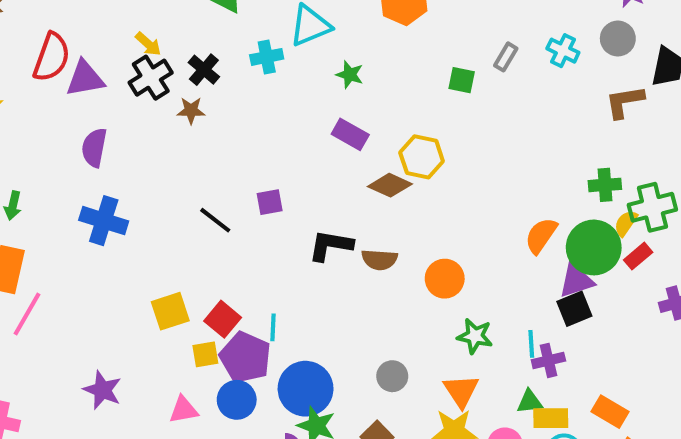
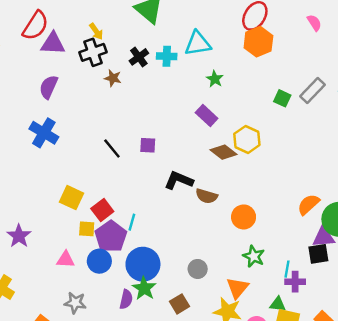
gray rectangle: (506, 57) -> (312, 90), size x1.5
black cross: (204, 70) -> (139, 57), moved
yellow square: (170, 311) -> (71, 198), turned 30

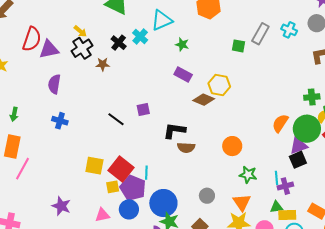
cyan cross: (167, 56) -> (140, 36), turned -35
blue cross: (44, 133) -> (60, 121), size x0.7
brown semicircle: (207, 196) -> (186, 148), moved
red square: (102, 210) -> (121, 169), size x1.4

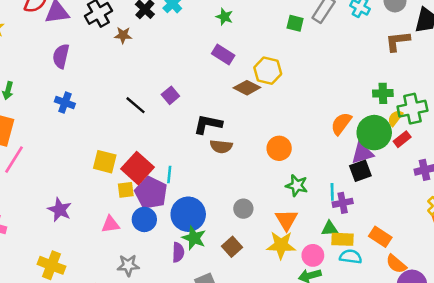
purple square: (143, 110) -> (170, 95), turned -32

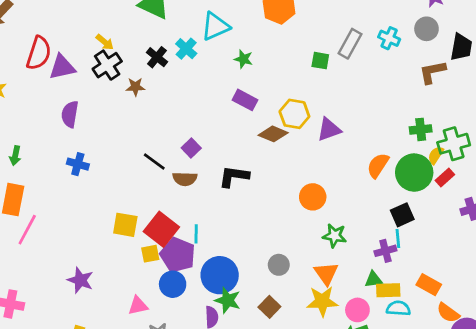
brown semicircle: (221, 146) -> (185, 179), moved
purple triangle: (362, 153) -> (329, 129), moved
cyan line: (332, 192) -> (398, 239), moved
pink triangle: (111, 224) -> (138, 306), moved

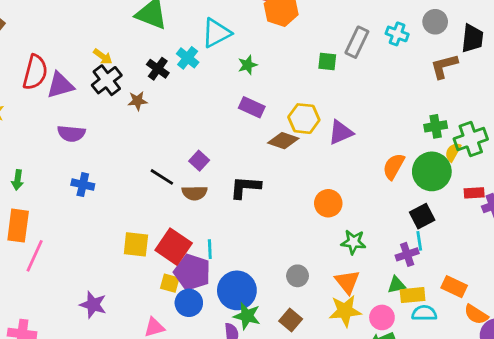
green star: (243, 59) -> (248, 65), turned -30
purple semicircle: (70, 114) -> (71, 133), turned -90
red rectangle: (445, 178) -> (474, 193), moved, turned 42
yellow square: (150, 254) -> (170, 283), moved, turned 30

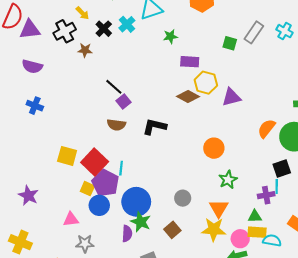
yellow arrow: (103, 56) -> (82, 13), moved
purple rectangle: (252, 107) -> (190, 62), moved, turned -30
black line: (162, 177) -> (114, 87), moved
green star: (353, 242) -> (228, 180), turned 30
yellow rectangle: (413, 295) -> (257, 232), moved

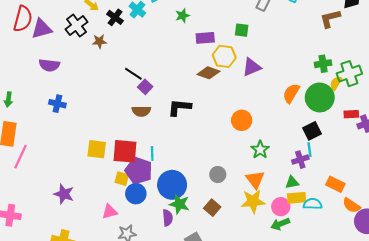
green square: (230, 43) -> (242, 30), moved
red square: (95, 162) -> (125, 151), turned -30

